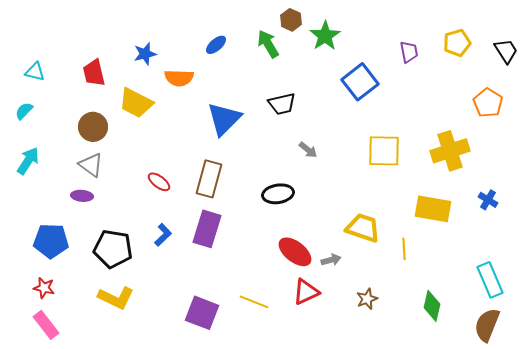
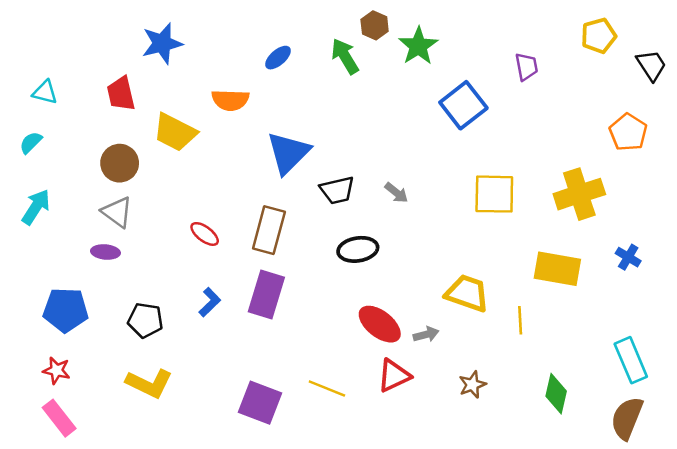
yellow pentagon: (457, 43) -> (599, 36), moved
blue star: (145, 54) -> (162, 43), moved, size x1.4
black trapezoid: (282, 104) -> (337, 190), moved
black pentagon: (113, 249) -> (145, 320), size x0.7

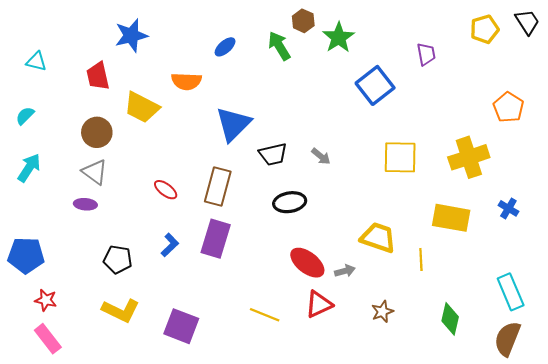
black trapezoid: (651, 65) -> (527, 22), moved
cyan triangle: (45, 92) -> (36, 61), moved
blue pentagon: (66, 310) -> (26, 255), moved
purple square: (260, 403) -> (181, 326), moved

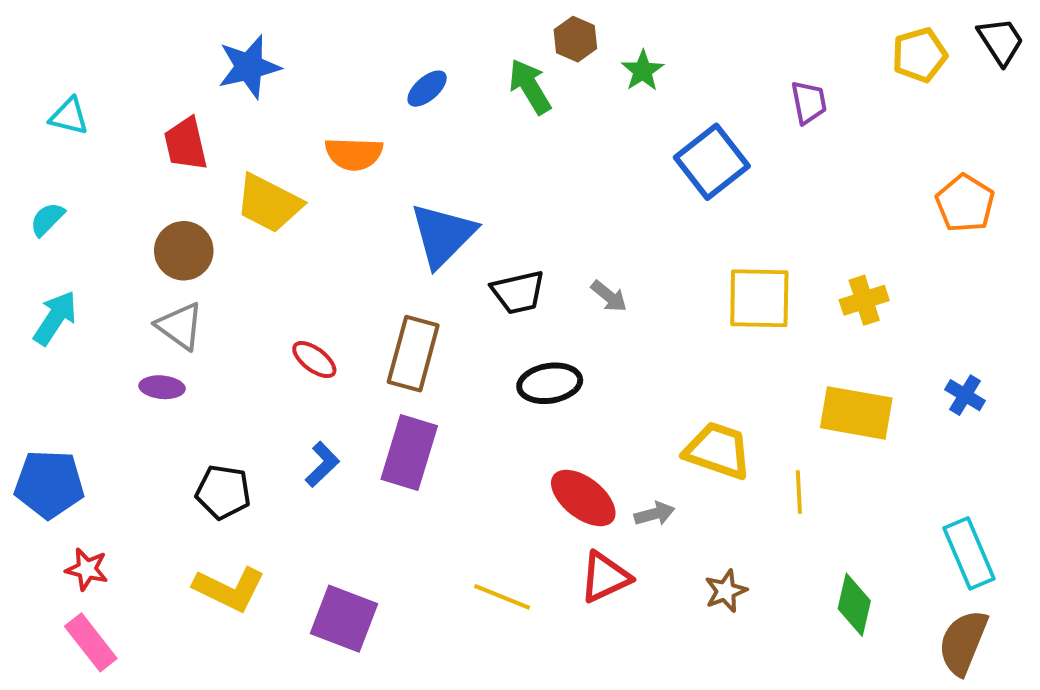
green star: (339, 38) -> (643, 71), size x0.7
yellow cross: (469, 157) -> (864, 300), moved, size x0.6

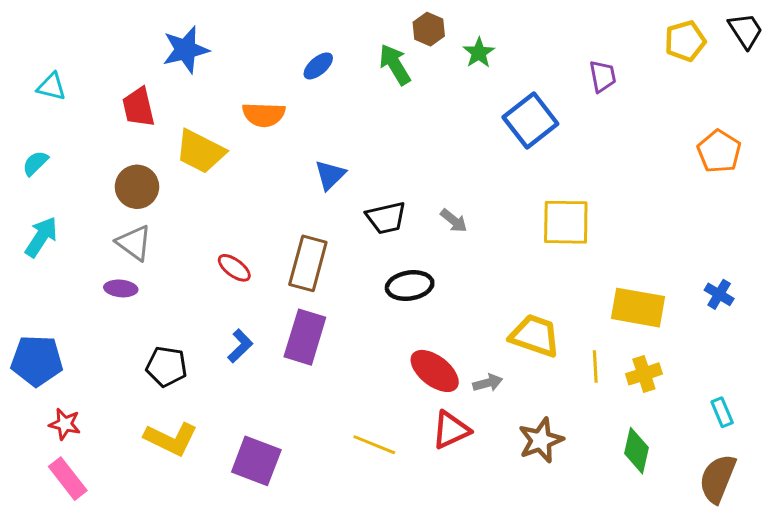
blue triangle: (443, 235) -> (330, 175), size x0.6
yellow cross: (864, 300) -> (644, 374), moved
cyan rectangle: (969, 553) -> (722, 412), size x0.6
brown star: (726, 591) -> (541, 440), size x1.4

